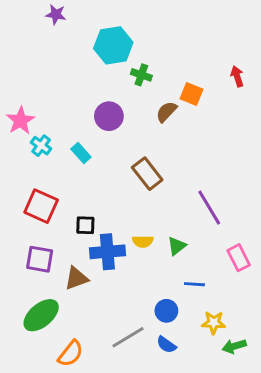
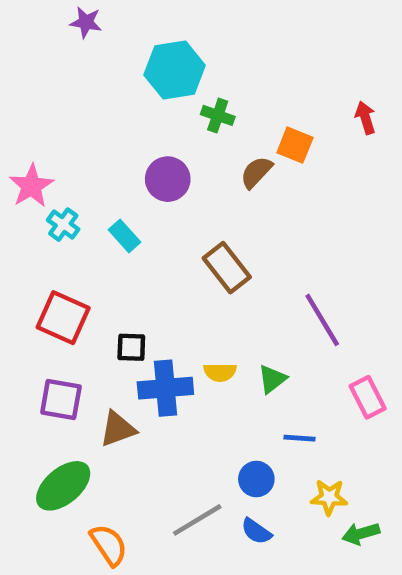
orange semicircle: (71, 354) -> (109, 545), turned -72

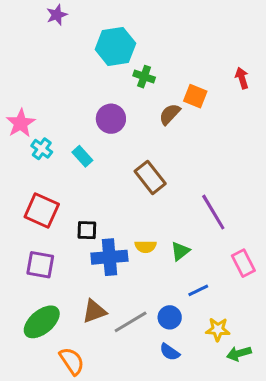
purple star: (86, 22) -> (57, 15), turned -30
brown triangle: (118, 429) -> (94, 311), moved
blue line: (299, 438) -> (198, 290), turned -30
gray line: (197, 520) -> (131, 322), moved

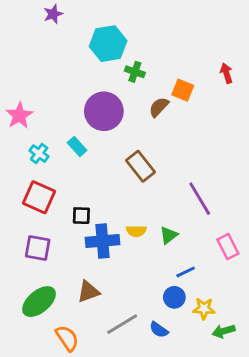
purple circle: (111, 119) -> (104, 111), size x1.4
cyan cross: (42, 149) -> (39, 154), moved
blue circle: (170, 317) -> (174, 297), moved
gray line: (131, 322) -> (122, 324), moved

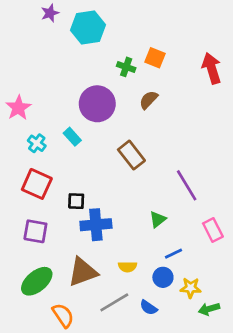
cyan hexagon: (108, 44) -> (88, 28), moved
red arrow: (226, 73) -> (212, 68), size x1.6
orange square: (183, 90) -> (155, 58), moved
yellow semicircle: (136, 231) -> (127, 267), moved
brown triangle: (88, 292) -> (83, 272), size x1.4

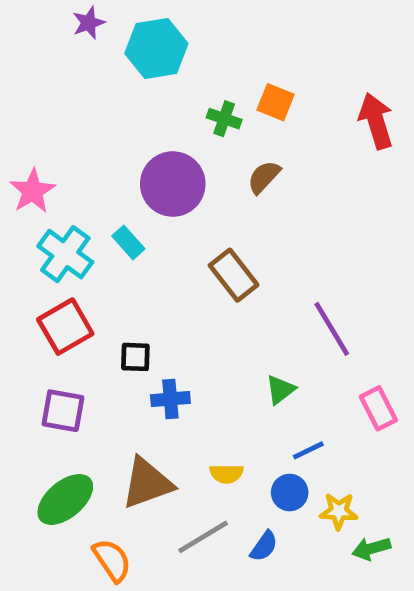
cyan cross: (37, 143) -> (65, 254), size x1.6
red square: (37, 184) -> (65, 327), turned 36
blue cross: (96, 225) -> (170, 399), size x0.7
blue semicircle: (149, 308) -> (264, 546), turned -90

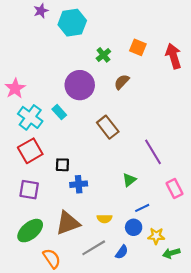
orange square: (276, 102) -> (138, 47), moved
green cross: (224, 119) -> (103, 55), turned 32

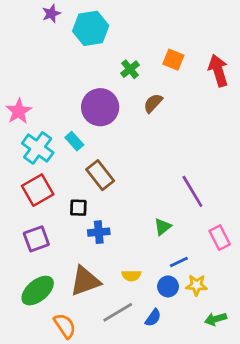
brown rectangle: (108, 127) -> (100, 175), moved
purple square: (29, 190) -> (36, 239), turned -30
yellow star: (156, 236) -> (197, 285), moved

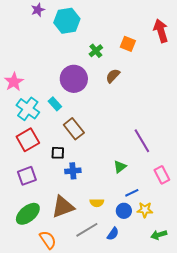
red arrow: (218, 71) -> (161, 31), moved

